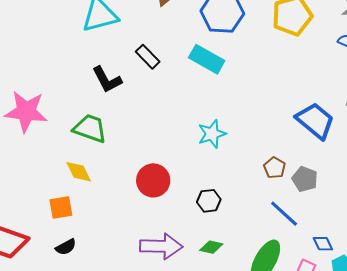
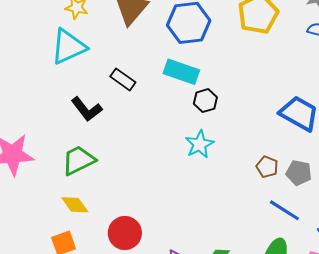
green trapezoid: (90, 128) -> (79, 160), turned -36
red circle: (153, 180) -> (125, 233), moved
black hexagon: (209, 201) -> (205, 101), moved

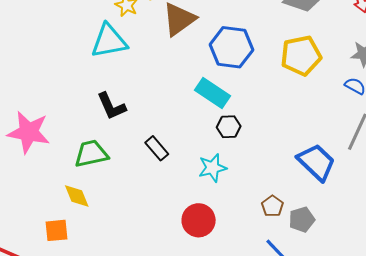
black rectangle: (123, 79) -> (157, 148), moved
gray pentagon: (299, 173) -> (302, 220), turned 30
red circle: (125, 233) -> (199, 220), moved

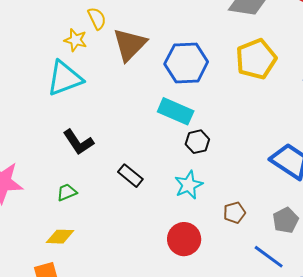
green trapezoid: (91, 154) -> (67, 192), size x0.6
yellow diamond: (77, 196) -> (60, 237), turned -56
brown pentagon: (272, 206) -> (234, 213), moved, turned 30

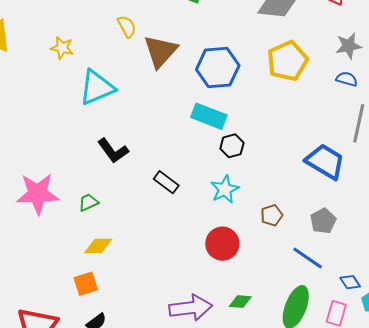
yellow star: (75, 40) -> (62, 48), moved
green trapezoid: (67, 192) -> (88, 202), moved

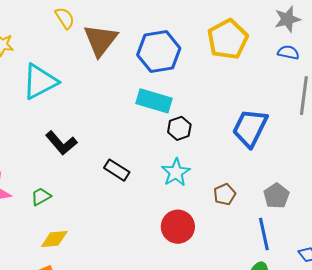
blue trapezoid: (325, 162) -> (250, 128), moved, turned -90
blue line: (308, 258) -> (264, 234), turned 48

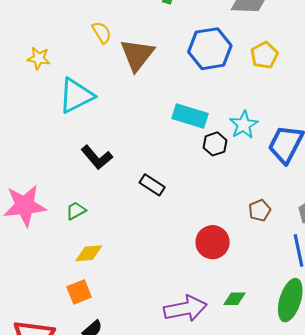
yellow pentagon: (228, 39) -> (264, 55), size x0.7
blue hexagon: (159, 52) -> (210, 49), moved
cyan star: (176, 172) -> (244, 125), moved

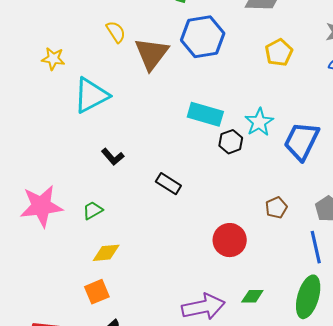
blue hexagon: (210, 49) -> (203, 37), moved
black L-shape: (97, 157) -> (113, 157), size x0.7

